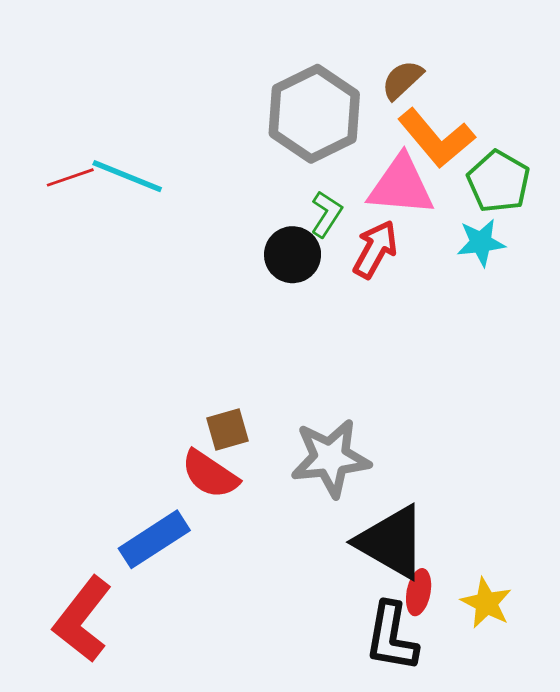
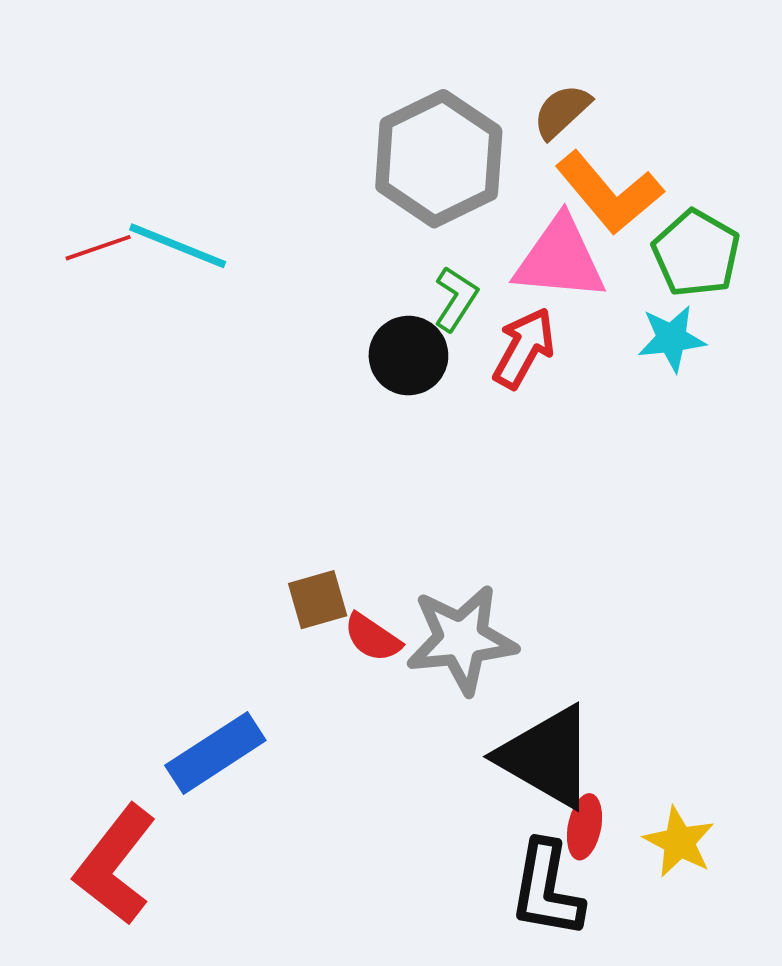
red semicircle: (210, 474) -> (373, 638), moved, size x0.7

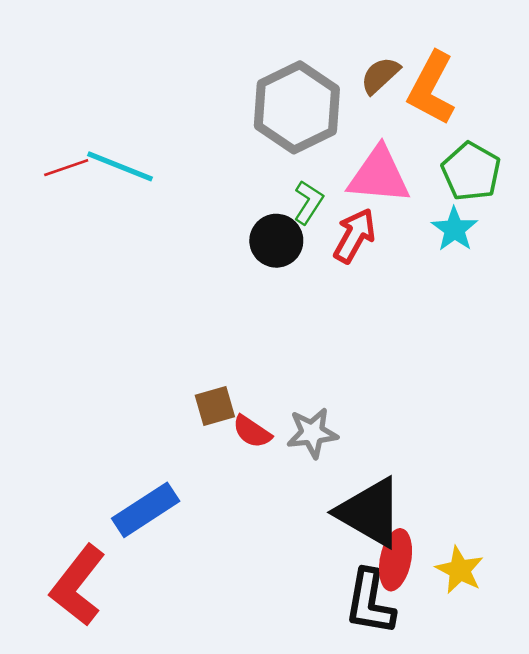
orange L-shape: (609, 193) -> (431, 88), moved, turned 68
cyan star: (672, 338) -> (454, 229), turned -30
gray star: (461, 639) -> (312, 433), size x0.7
red ellipse: (584, 827) -> (396, 560), size x1.4

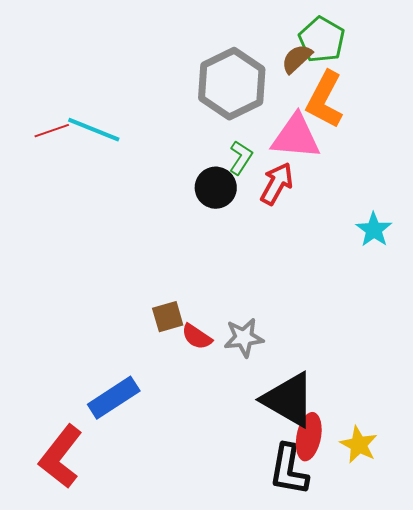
orange L-shape: (431, 88) -> (325, 100), moved
green pentagon: (471, 171) -> (322, 40), moved
cyan star: (454, 229) -> (374, 230), moved

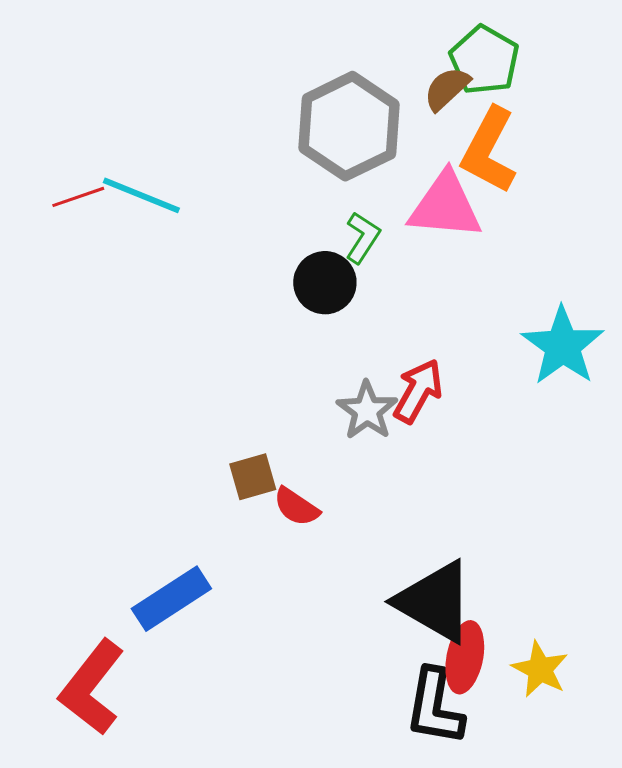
red arrow: (277, 184) -> (418, 391), moved
cyan star: (374, 230) -> (563, 346), size x1.5
gray star: (244, 338) -> (367, 411), moved, turned -30

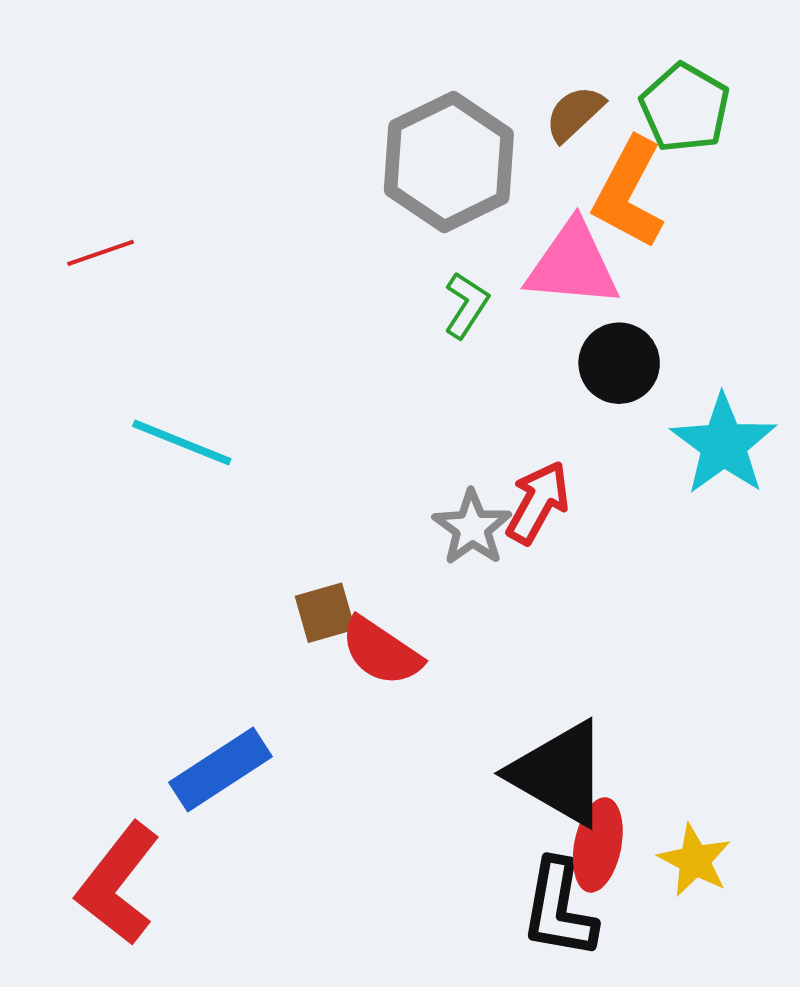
green pentagon: (484, 60) -> (685, 108), moved
cyan line: (141, 195) -> (182, 442), moved
black circle: (325, 283) -> (619, 363), moved
red semicircle: (296, 507) -> (381, 651), size x1.4

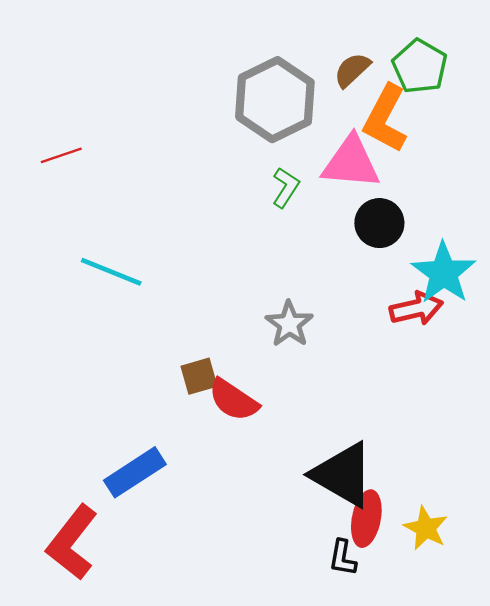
red arrow: (538, 502) -> (416, 309), moved, turned 48
black L-shape: (559, 909) -> (343, 558), size x0.6

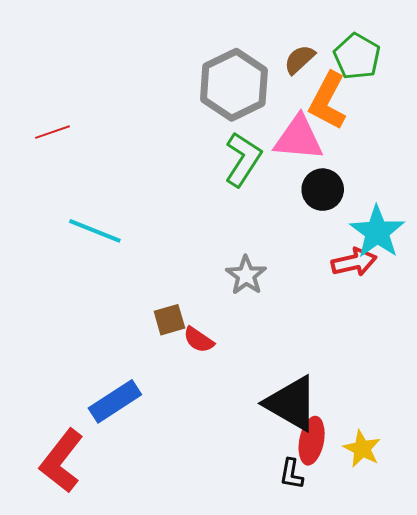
green L-shape: (286, 187) -> (243, 159), size x1.6
red semicircle: (233, 400) -> (199, 340), size x0.7

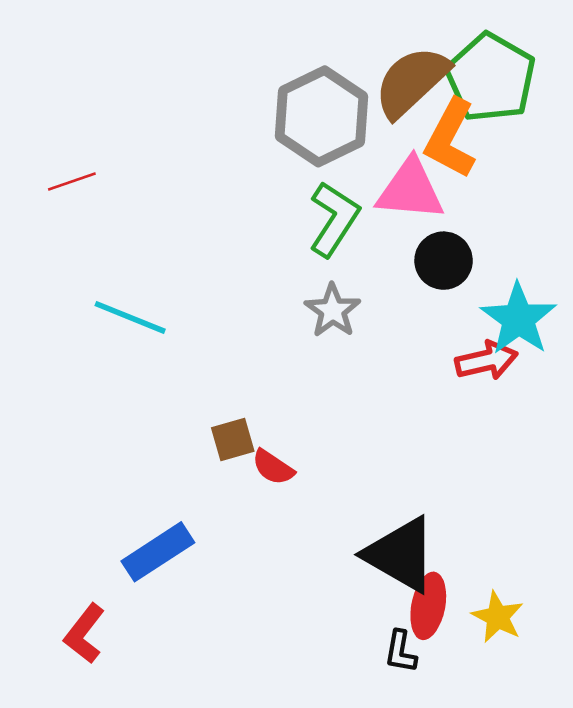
green pentagon: (357, 56) -> (491, 78), size x1.4
brown semicircle: (299, 59) -> (412, 82), size x1.8
gray star: (246, 275) -> (333, 311), moved
red L-shape: (62, 461) -> (84, 634), size x0.7

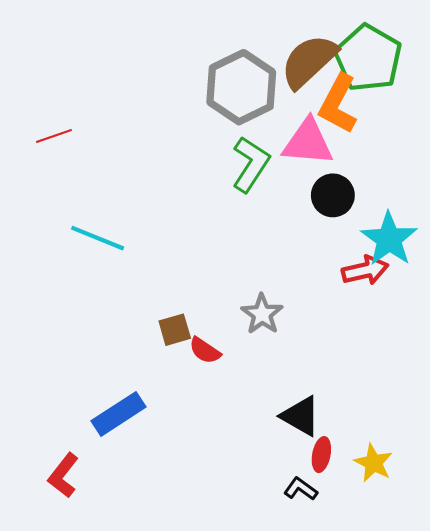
gray star: (333, 311) -> (262, 314), moved
black triangle: (401, 555) -> (301, 416), size x0.7
red ellipse: (428, 606) -> (321, 455), size x0.7
black L-shape: (401, 652) -> (301, 489), turned 116

